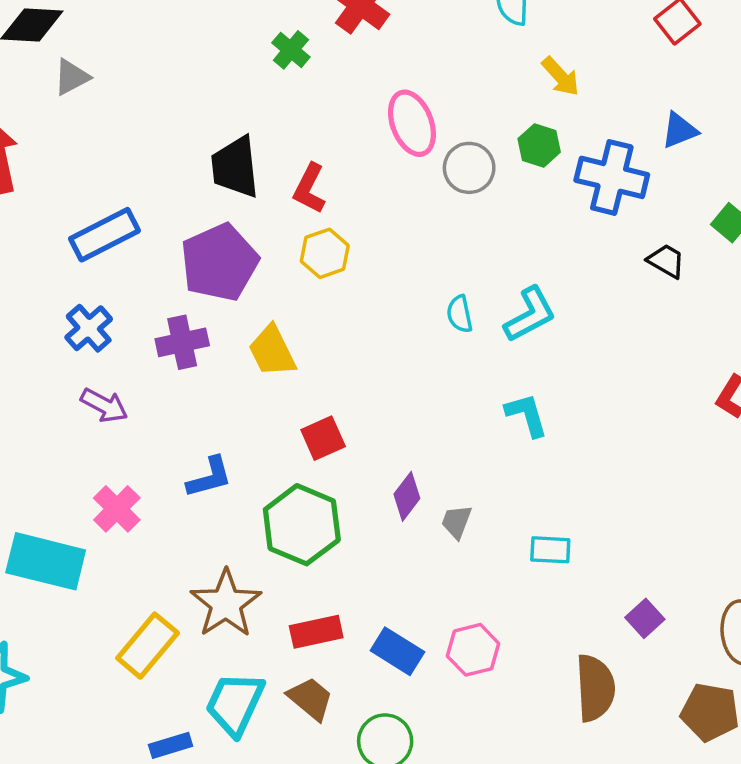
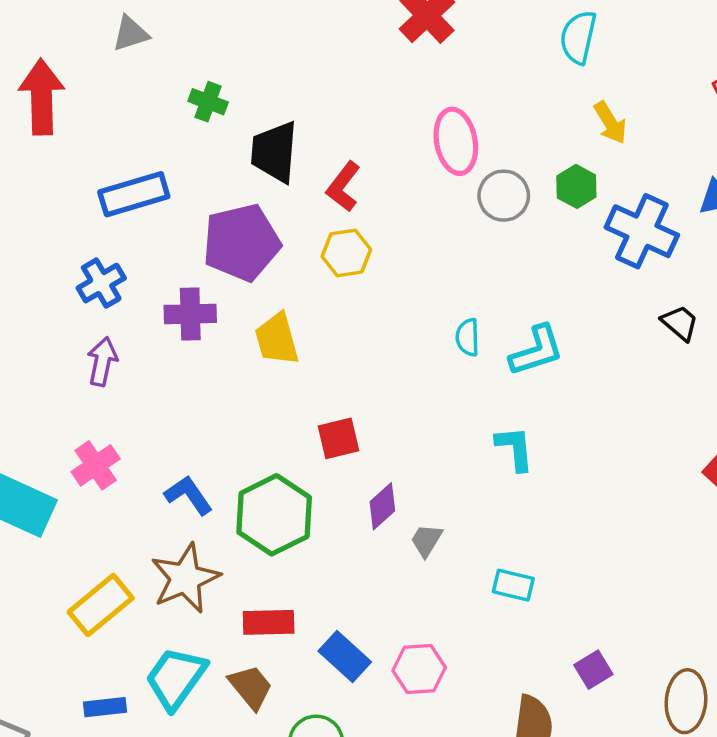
green cross: (291, 50) -> (208, 102), moved, turned -30
purple arrow: (104, 405) -> (102, 362), turned -117
red square: (323, 438) -> (339, 438), moved
blue L-shape: (209, 477) -> (188, 495), moved, turned -120

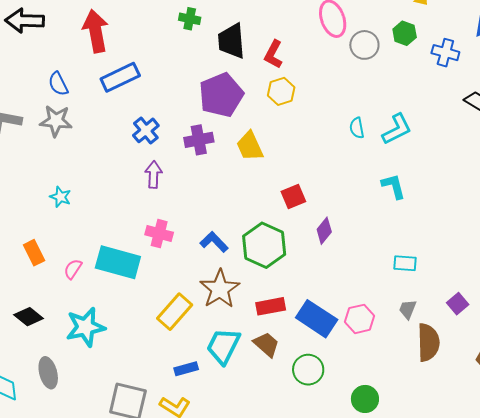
blue rectangle: (134, 194) -> (120, 77), moved
blue cross: (642, 231) -> (445, 53), size x0.7
pink cross: (96, 465) -> (159, 234), turned -32
gray trapezoid: (426, 540) -> (408, 309), moved
blue rectangle: (345, 657) -> (317, 319), size x1.4

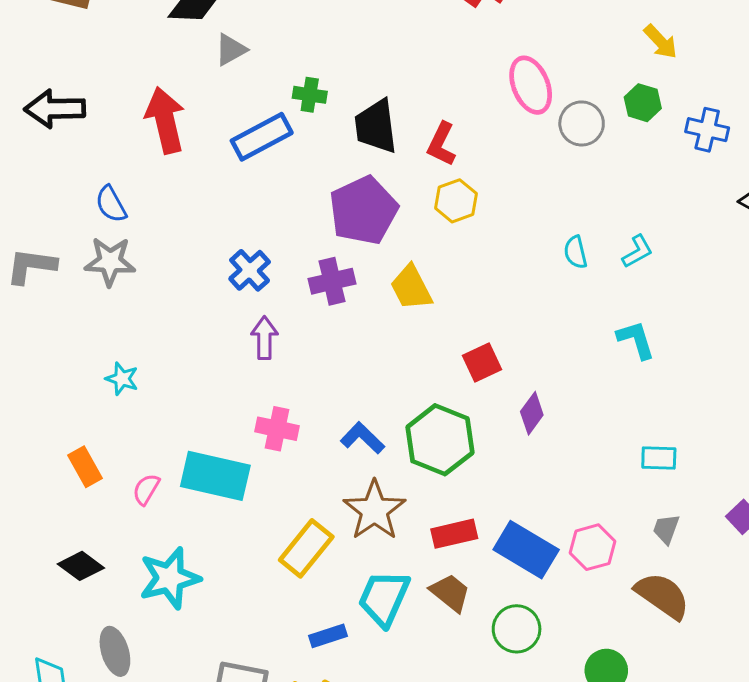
blue rectangle: (120, 77) -> (262, 137), moved
cyan L-shape: (397, 129) -> (637, 251), size x0.7
brown semicircle: (428, 342) -> (662, 596), moved, turned -51

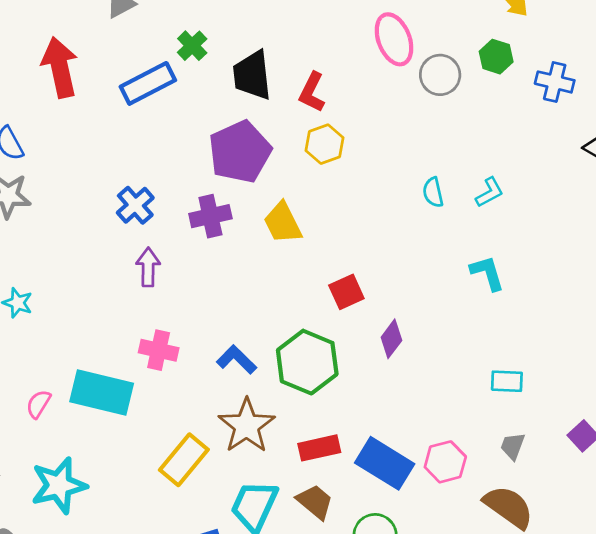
green cross: (310, 95) -> (192, 46), turned 36

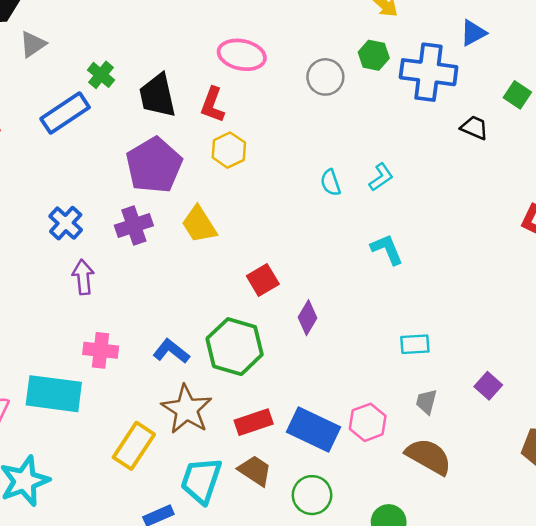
pink ellipse: (394, 39) -> (242, 55), moved, turned -51
blue cross: (555, 82) -> (429, 72), size x1.6

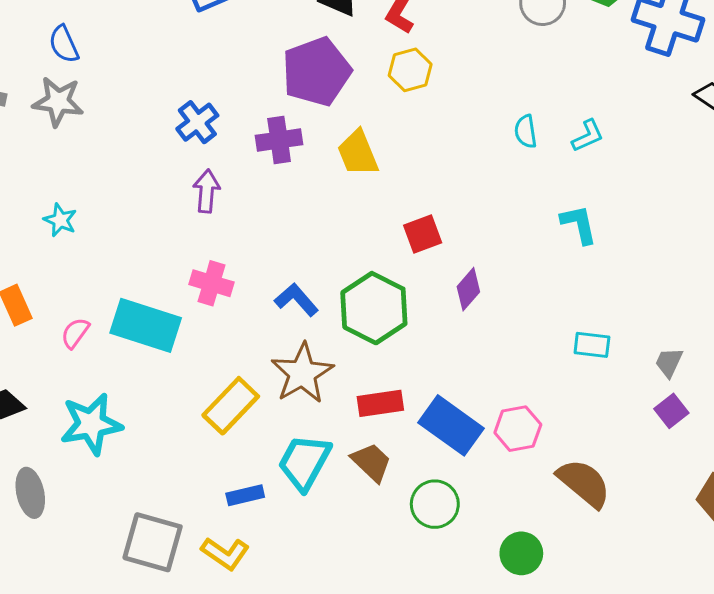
gray trapezoid: (426, 402) -> (669, 362), moved

